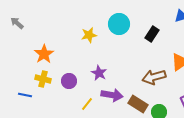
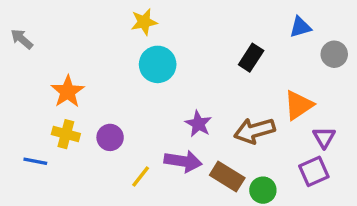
cyan circle: (119, 24) -> (158, 64), moved
yellow star: (89, 35) -> (144, 22), moved
purple star: (99, 73) -> (198, 124), moved

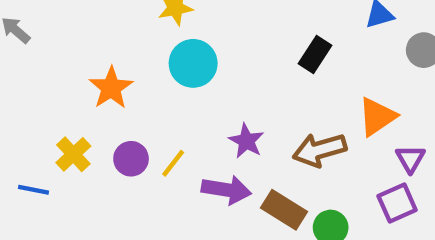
orange star: (68, 92) -> (111, 88), moved
yellow cross: (66, 134) -> (73, 154), turned 32
yellow line: (141, 177) -> (173, 163), moved

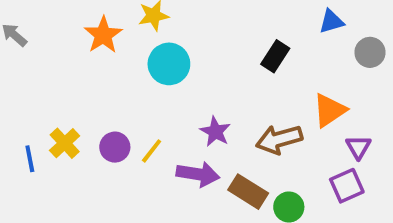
orange star: (111, 88) -> (103, 35), moved
blue line: (33, 190) -> (30, 159), moved, turned 68

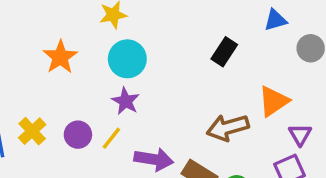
orange star: (103, 35) -> (60, 57), moved
purple star: (215, 132) -> (126, 101), moved

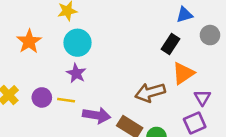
black rectangle: (224, 52) -> (170, 44), moved
yellow line: (111, 138) -> (66, 100), turned 60

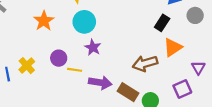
purple star: (76, 73) -> (93, 47), moved
purple circle: (42, 97) -> (59, 58), moved
purple triangle: (202, 97) -> (198, 68), moved

